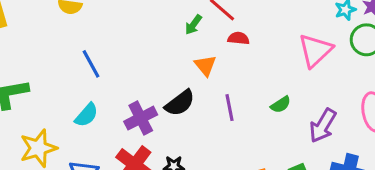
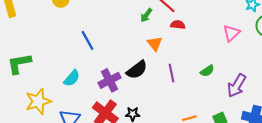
pink triangle: (315, 50) -> (231, 33), size x0.7
blue line: (91, 64) -> (87, 40), moved

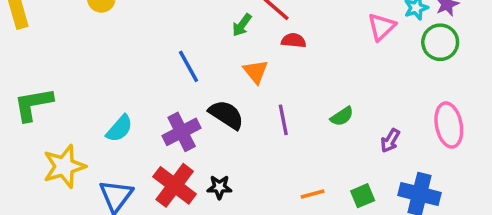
pink triangle: (231, 33) -> (382, 27), moved
blue line: (87, 40) -> (188, 66), moved
black semicircle: (137, 70) -> (226, 115), turned -110
purple arrow: (237, 86) -> (390, 141), size x0.6

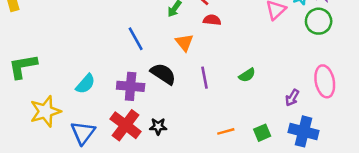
purple cross: (182, 132) -> (131, 86), turned 32
purple arrow: (390, 141) -> (292, 98), moved

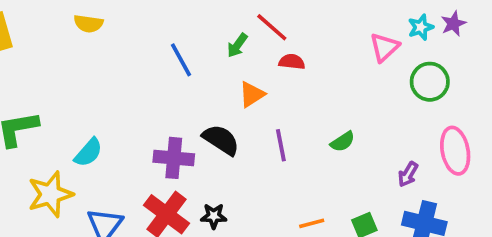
green circle: (319, 21) -> (430, 82), moved
blue line: (136, 39) -> (181, 60), moved
orange triangle: (184, 43) -> (252, 94), turned 36
cyan semicircle: (85, 84) -> (88, 153), moved

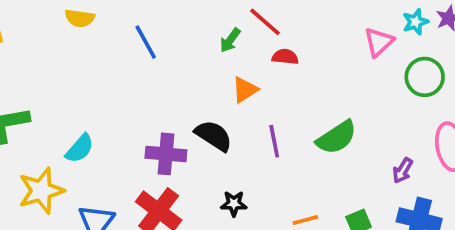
blue line: (181, 60) -> (146, 42), moved
green semicircle: (343, 142) -> (337, 137), size x1.6
black star: (214, 216) -> (234, 204), moved

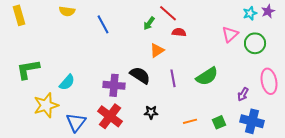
pink triangle: (379, 42) -> (230, 34), moved

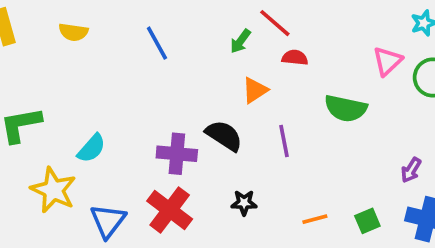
yellow semicircle: (67, 11) -> (73, 32), moved
green semicircle: (207, 76) -> (346, 108), moved, turned 45
yellow star: (46, 105) -> (53, 190), turned -30

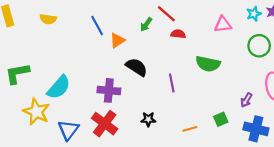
pink triangle: (387, 61) -> (223, 24), moved, turned 36
orange triangle: (255, 90) -> (117, 40), moved
black semicircle: (224, 136) -> (137, 67), moved
cyan semicircle: (92, 148) -> (59, 87), size x1.4
green square: (367, 221) -> (221, 119), moved

